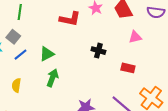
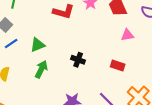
black cross: (98, 51) -> (78, 60), moved

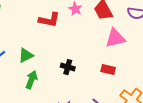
pink triangle: (127, 35) -> (115, 38), size x1.5

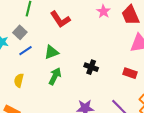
red L-shape: (49, 20) -> (60, 19), moved, turned 40

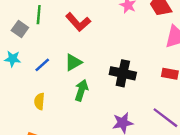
gray square: (20, 32) -> (20, 29), moved
black cross: (91, 67) -> (123, 73), size x1.5

